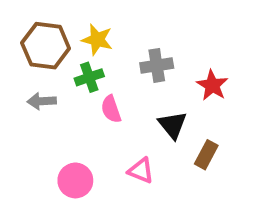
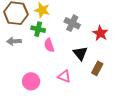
gray cross: (157, 65) -> (72, 23), turned 35
green cross: (89, 77) -> (38, 29), turned 32

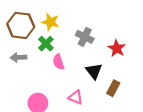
green cross: (38, 29) -> (46, 44), turned 32

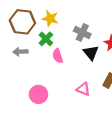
black triangle: (94, 71) -> (91, 53), moved
pink triangle: (76, 97) -> (83, 89), moved

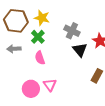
pink semicircle: (58, 56) -> (40, 58), moved
pink triangle: (83, 89) -> (50, 85), moved, turned 32

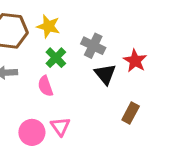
green cross: (38, 37) -> (56, 58), moved

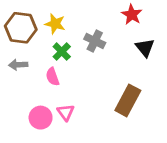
red star: (135, 61) -> (132, 15), moved
black triangle: (105, 74) -> (145, 48), moved
brown rectangle: (131, 113) -> (128, 100), size x1.6

